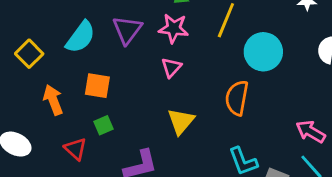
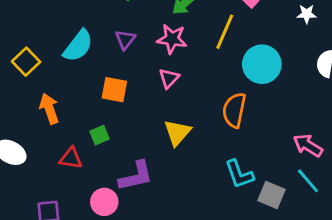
purple triangle: (127, 30) -> (125, 40), size x0.7
orange square: (97, 86) -> (114, 90), moved
red triangle: (76, 149) -> (71, 158), turned -35

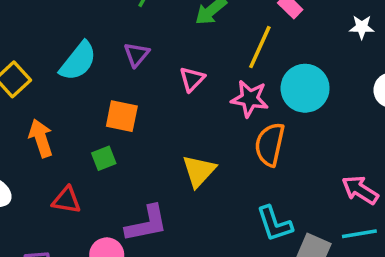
pink star: (172, 39) -> (250, 99), moved
pink triangle: (169, 78) -> (192, 79), moved
green square: (100, 135) -> (104, 158), moved
cyan line: (308, 181) -> (359, 234), turned -60

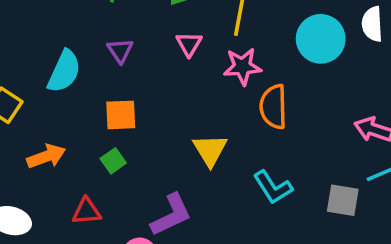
pink triangle: (192, 79) -> (189, 44), moved
cyan circle: (305, 88) -> (321, 39), moved
orange arrow: (41, 138) -> (46, 156), turned 102
cyan L-shape: (274, 224) -> (273, 187), moved

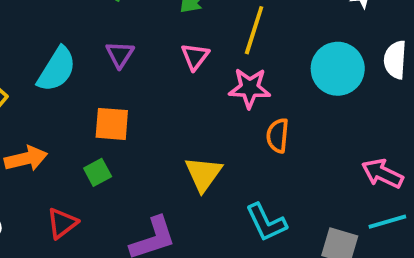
orange semicircle: (273, 107) -> (278, 136), size x0.7
red triangle: (87, 211) -> (62, 223), turned -40

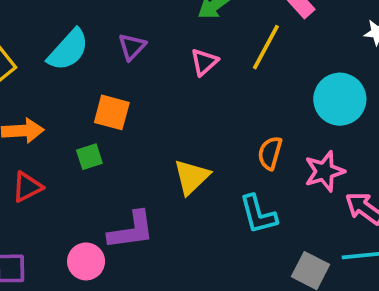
pink star: (250, 88) -> (324, 171), moved, turned -30
cyan L-shape: (266, 222) -> (258, 214), moved
red triangle: (62, 223) -> (27, 187), moved

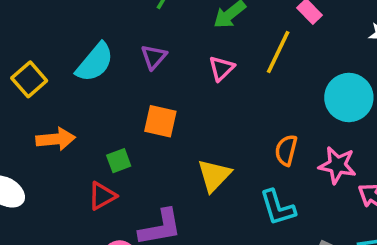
orange square: (112, 112) -> (160, 121), moved
pink star: (324, 171) -> (337, 165), turned 30
red triangle: (27, 187) -> (102, 196), moved

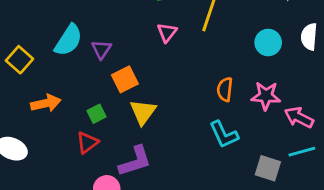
purple triangle: (154, 57) -> (101, 49), moved
cyan circle: (349, 97) -> (268, 43), size x0.7
orange square: (160, 121) -> (125, 79), turned -32
yellow triangle: (214, 175) -> (143, 112), moved

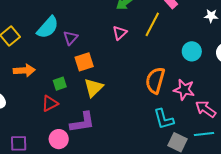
orange semicircle: (225, 89) -> (155, 80), size x1.5
cyan L-shape: (224, 134) -> (164, 119), moved

